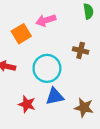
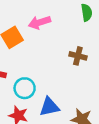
cyan circle: (47, 68) -> (25, 88), moved, size x0.7

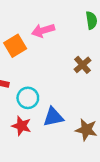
brown cross: (78, 56) -> (83, 65), turned 35

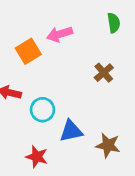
red star: (21, 126) -> (37, 157), moved

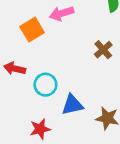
red star: (37, 157) -> (40, 129), turned -30

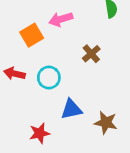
brown cross: (103, 50) -> (91, 54), moved
cyan circle: (45, 85) -> (49, 78), moved

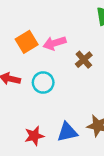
pink arrow: (61, 19) -> (55, 43), moved
blue triangle: (71, 109) -> (67, 132), moved

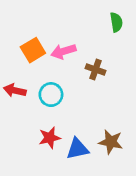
brown cross: (84, 60) -> (95, 70), turned -30
red star: (34, 136) -> (50, 138), moved

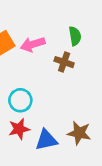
green semicircle: (116, 22) -> (75, 36), moved
cyan circle: (51, 95) -> (20, 100), moved

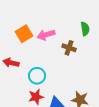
green semicircle: (75, 36) -> (85, 29), moved

